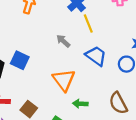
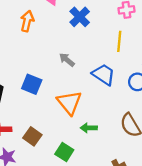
yellow line: (88, 23) -> (119, 41), moved, turned 30
blue square: (20, 60) -> (32, 84), moved

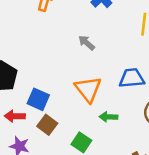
blue trapezoid: (104, 74) -> (132, 78), moved, turned -40
blue square: (32, 84) -> (38, 99), moved

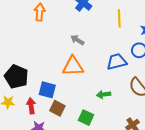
orange triangle: (88, 89) -> (73, 66), moved, turned -45
red arrow: (15, 116) -> (31, 106), turned 91

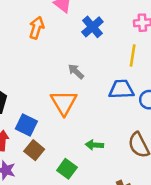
blue trapezoid: (117, 62) -> (121, 89), moved
orange triangle: (73, 66) -> (64, 103), turned 50

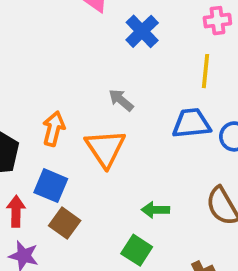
orange arrow: (37, 28) -> (54, 129), moved
green square: (67, 169) -> (137, 250), moved

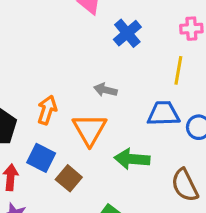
gray arrow: (121, 100) -> (105, 90), turned -30
green arrow: (155, 210) -> (132, 159), moved, size x1.5
brown square: (65, 223) -> (69, 178), moved

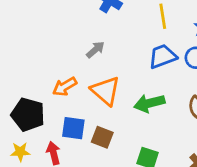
gray arrow: (105, 90) -> (95, 50), moved, turned 144
orange arrow: (47, 110) -> (65, 87), turned -120

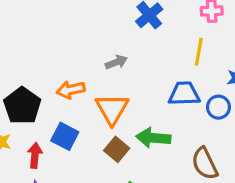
brown square: (102, 137) -> (117, 149), moved

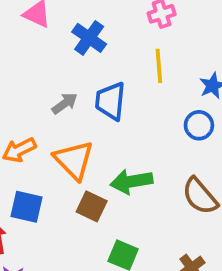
blue trapezoid: (184, 94) -> (110, 101), moved, turned -68

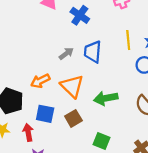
yellow line: (159, 66) -> (128, 40), moved
brown square: (92, 206) -> (73, 118), moved, turned 35

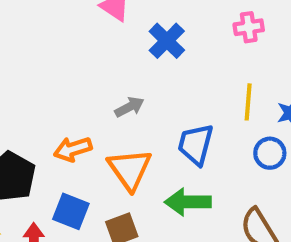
blue trapezoid: (93, 52) -> (196, 144), moved

